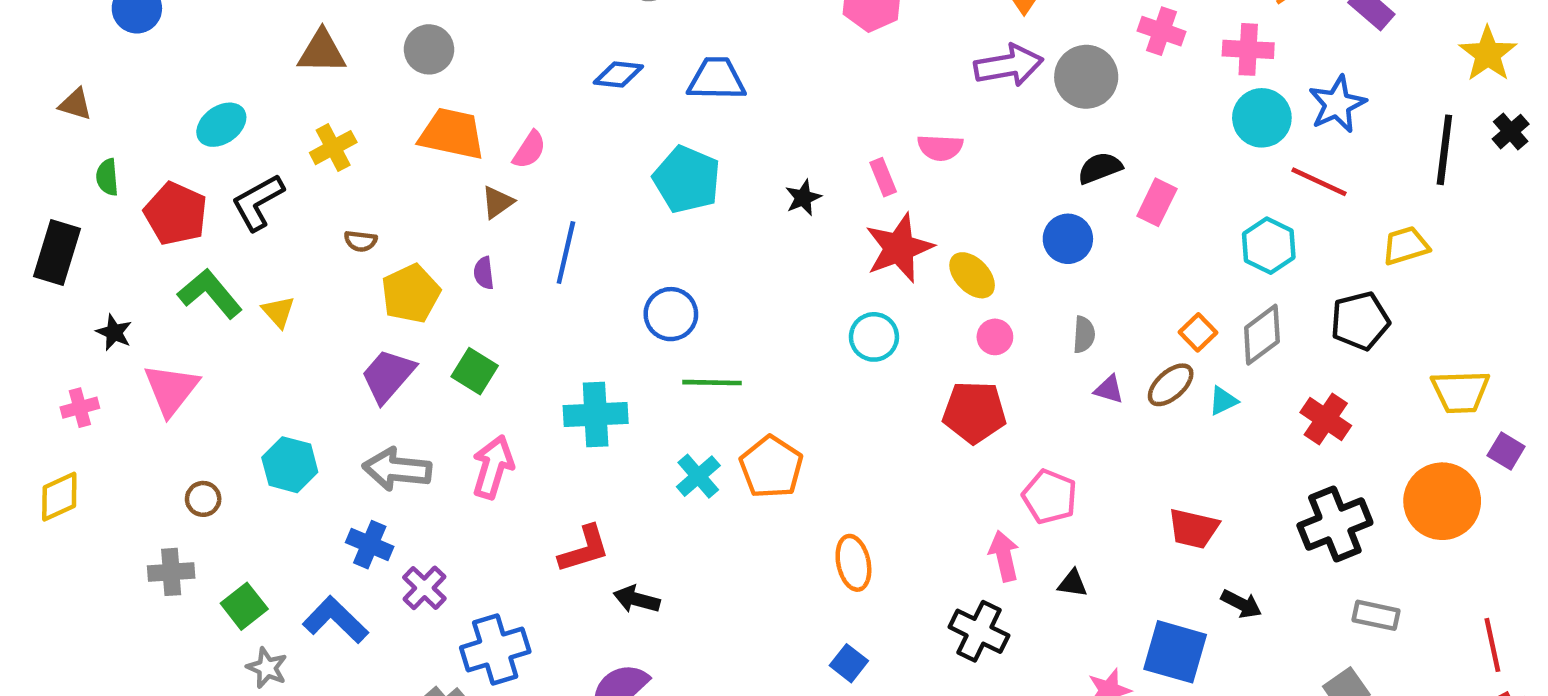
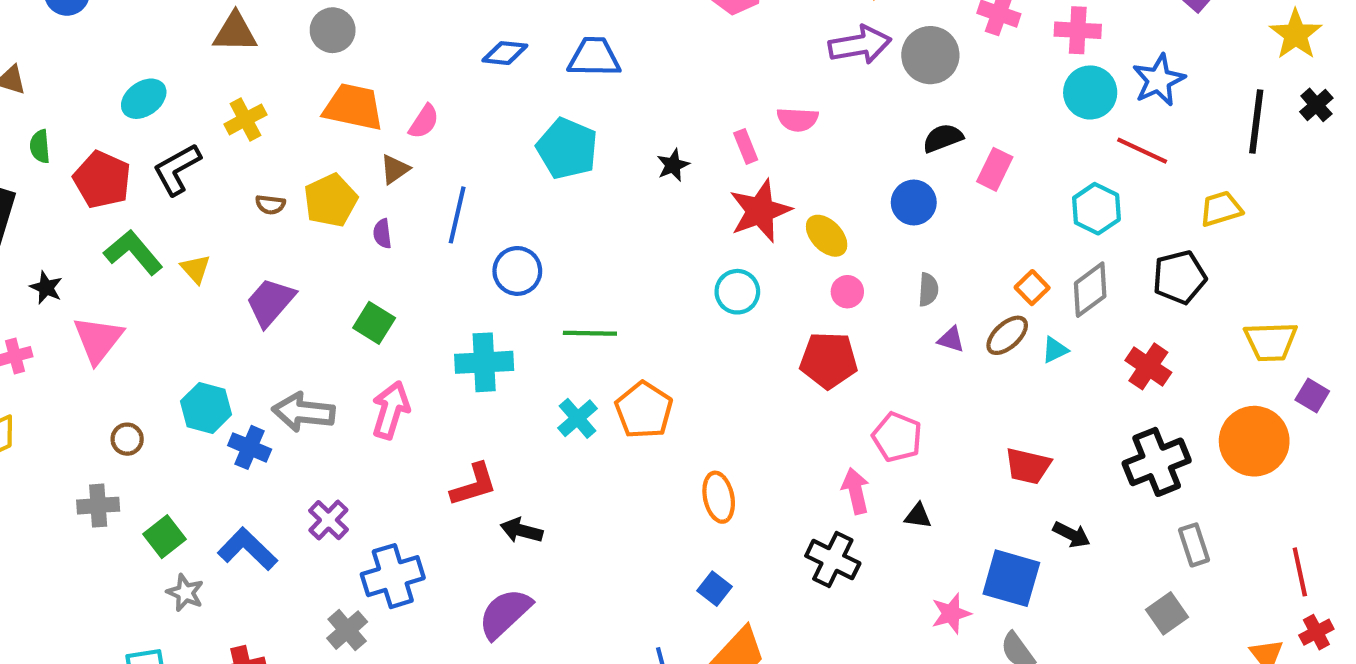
yellow pentagon: (411, 294) -> (331, 200), moved
blue circle: (671, 314) -> (517, 271), moved
purple trapezoid: (388, 376) -> (270, 302), moved
blue cross: (370, 545) -> (250, 447), moved
gray rectangle: (1376, 615) -> (1194, 545), turned 60

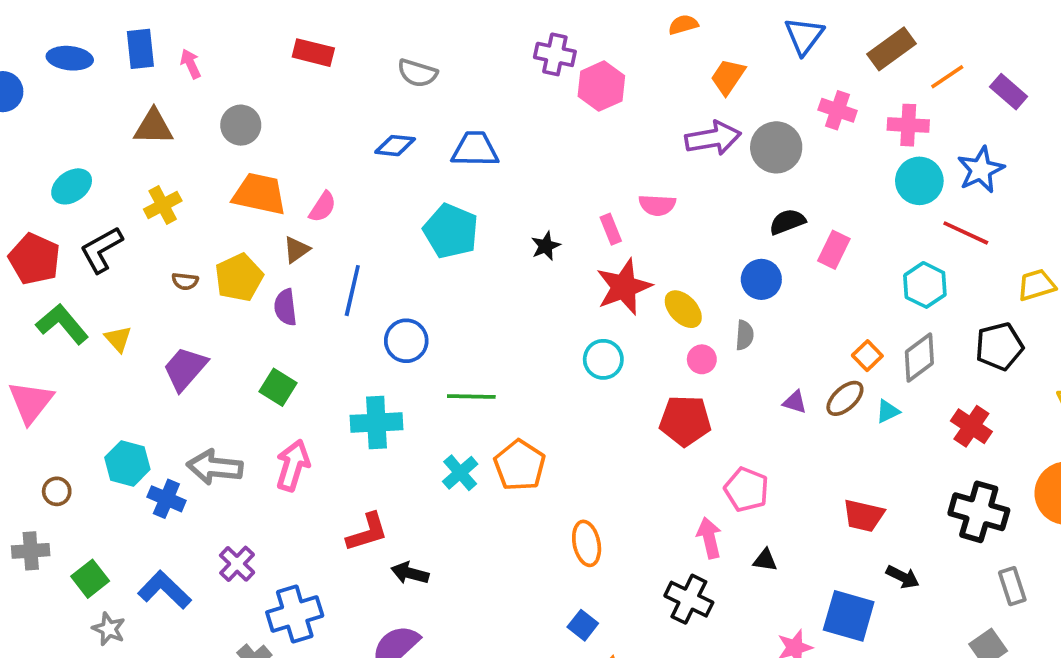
purple semicircle: (382, 234) -> (285, 307), size x1.4
gray semicircle: (928, 290) -> (745, 335), moved
black cross: (1157, 462) -> (979, 512), turned 38

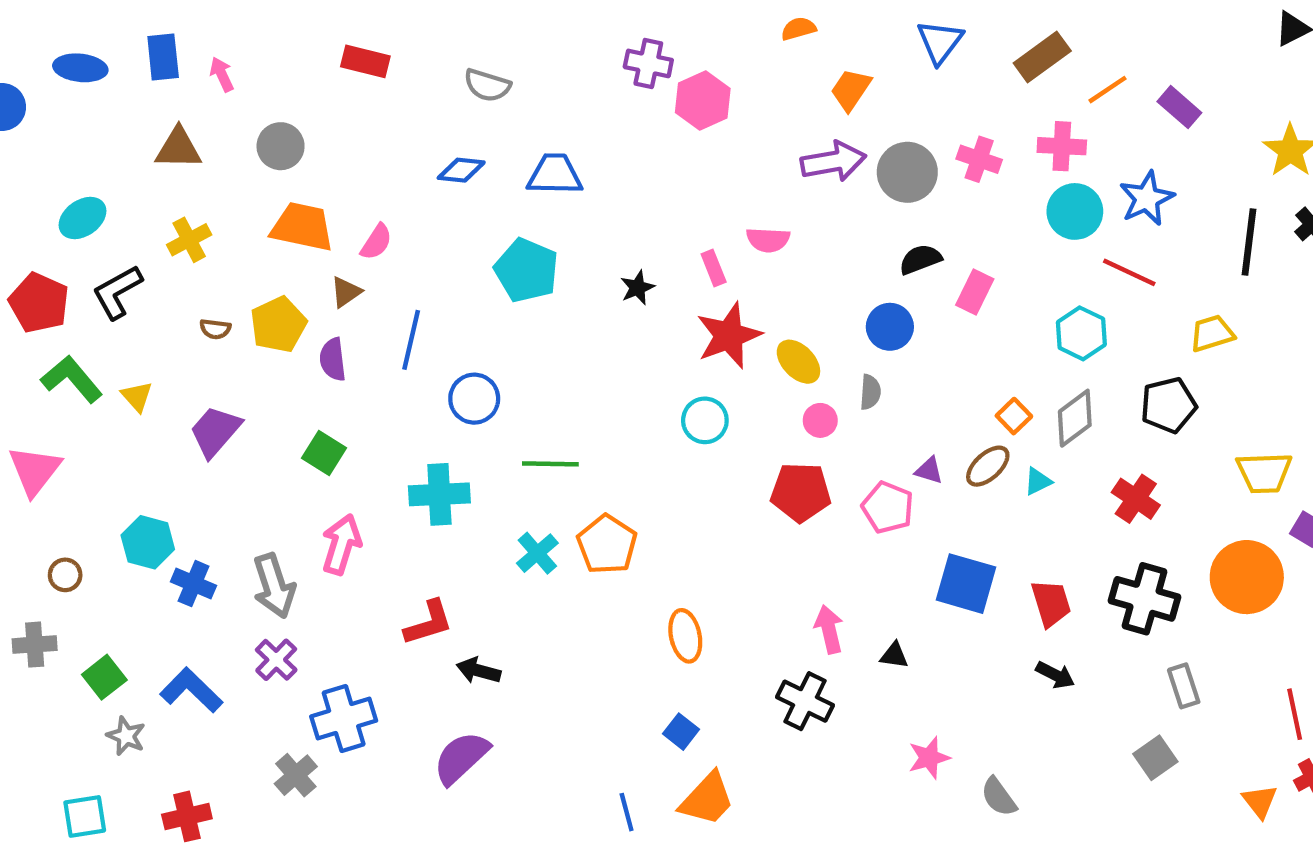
pink cross: (838, 110) -> (979, 159), moved
gray arrow: (215, 467) -> (274, 586), moved, turned -114
pink pentagon: (746, 489) -> (888, 507), moved
red trapezoid: (864, 516) -> (1051, 603), moved, turned -120
blue square: (849, 616) -> (966, 584), moved

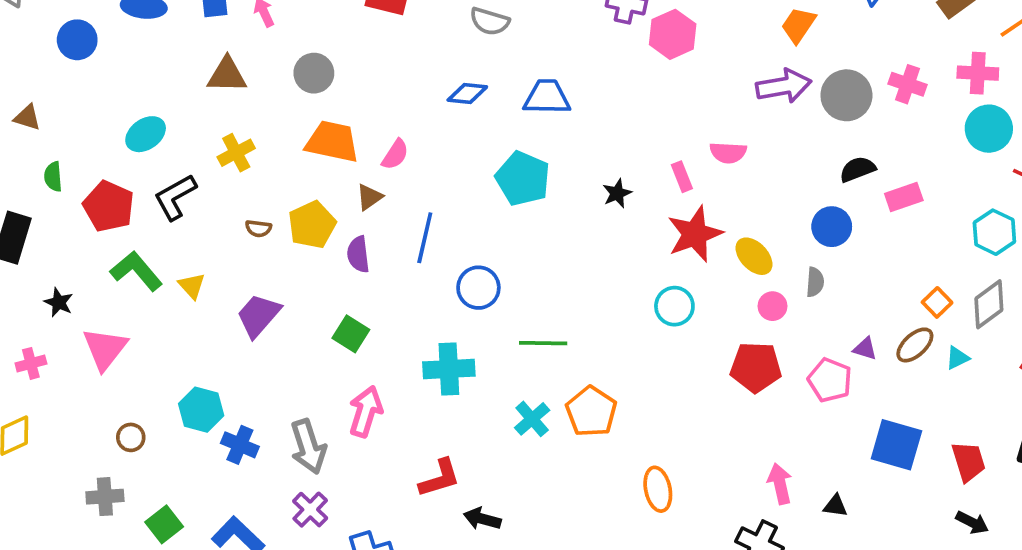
pink rectangle: (975, 292) -> (904, 197), turned 45

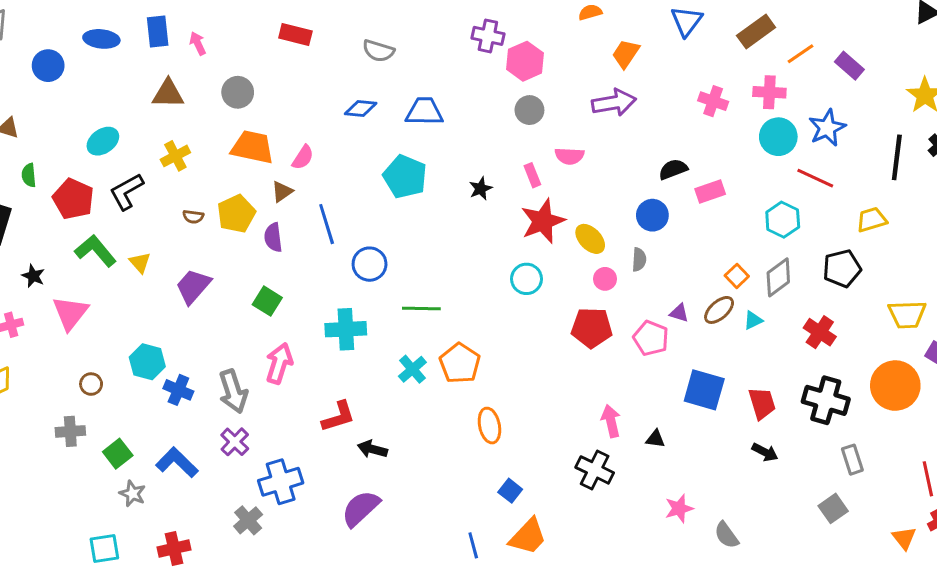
gray circle: (846, 95) -> (529, 110), moved, size x0.7
blue line: (425, 238) -> (327, 224), turned -30
orange ellipse: (658, 489) -> (489, 426), moved

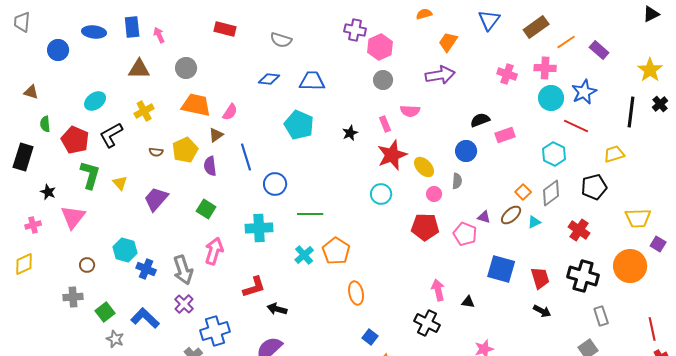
green L-shape: (95, 251) -> (90, 175), turned 56

